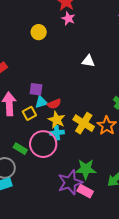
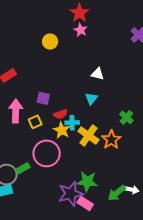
cyan triangle: (41, 102) -> (91, 99), moved, turned -40
cyan cross: (57, 133) -> (72, 123), moved
green rectangle: (20, 149) -> (23, 168), moved, turned -64

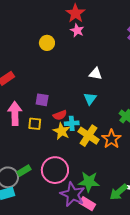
yellow square: (35, 122) -> (35, 124), turned 32
pink circle: (47, 153) -> (55, 170), moved
purple star: (71, 194) -> (73, 194), turned -30

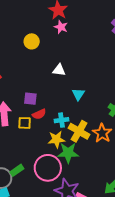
white triangle: (96, 74) -> (59, 70), moved
red semicircle: (60, 115) -> (39, 114), moved
yellow star: (62, 131) -> (56, 139), moved, turned -30
green star: (89, 182) -> (68, 153), moved

